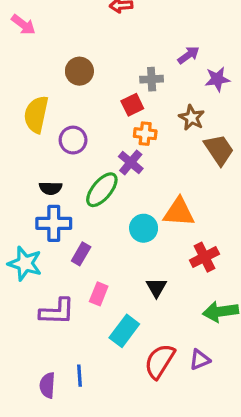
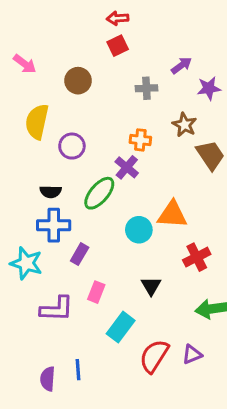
pink arrow: (23, 25) -> (25, 64), moved
red square: (132, 105) -> (118, 46), moved

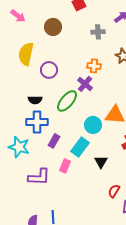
cyan rectangle: (121, 327) -> (80, 147), moved
red semicircle: (154, 356) -> (114, 191), moved, size x0.6

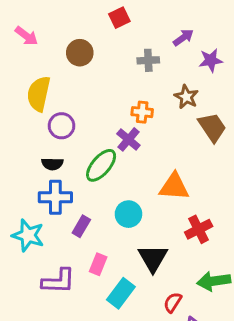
purple circle: (49, 70) -> (61, 126), moved
cyan circle: (93, 125) -> (128, 214), moved
cyan rectangle: (80, 147) -> (121, 293), moved
black triangle: (101, 162) -> (153, 258), size x1.5

